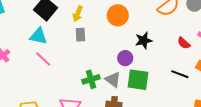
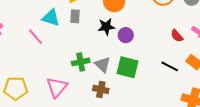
cyan triangle: (38, 36) -> (51, 18), moved
black star: (144, 40) -> (106, 27), moved
purple circle: (125, 58) -> (126, 35), moved

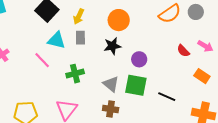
purple circle: (126, 35) -> (139, 59), moved
green cross: (81, 62) -> (75, 74), moved
black line: (170, 66) -> (167, 97), moved

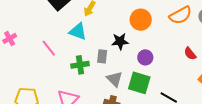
orange circle: (119, 20) -> (141, 20), moved
gray rectangle: (80, 38) -> (102, 56), moved
cyan triangle: (56, 40) -> (78, 31), moved

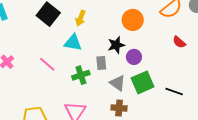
red semicircle: (190, 54) -> (179, 42), moved
purple circle: (145, 57) -> (134, 57), moved
green square: (139, 83) -> (143, 82), turned -30

